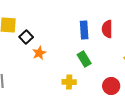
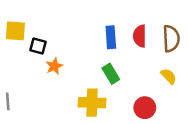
black square: (26, 37) -> (38, 46), turned -32
yellow cross: (69, 82) -> (92, 103), size x1.5

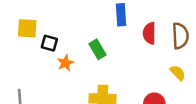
blue rectangle: (111, 37) -> (121, 15), moved
green rectangle: (111, 74) -> (98, 49), moved

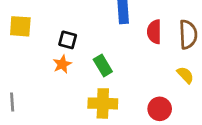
black square: (49, 43) -> (68, 40), moved
green rectangle: (98, 49) -> (103, 66), moved

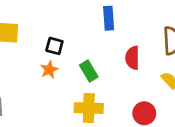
red semicircle: (154, 32) -> (132, 58), moved

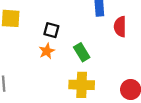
red semicircle: (132, 58) -> (120, 27), moved

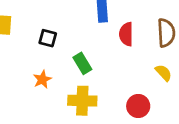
orange star: (47, 51) -> (42, 79), moved

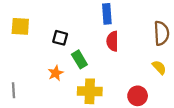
red semicircle: (126, 34) -> (113, 41), moved
green rectangle: (82, 63) -> (79, 59), moved

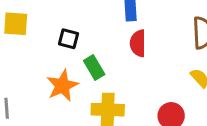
orange star: (56, 73) -> (62, 86), size x1.5

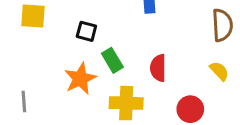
red semicircle: (138, 43) -> (158, 68), moved

